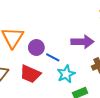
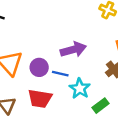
purple arrow: (82, 42) -> (73, 50), moved

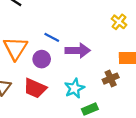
blue line: (60, 74) -> (52, 37), moved

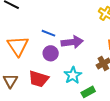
purple circle: (42, 59) -> (51, 53), moved

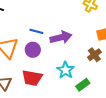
purple circle: (51, 53) -> (33, 50), moved

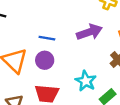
purple arrow: (61, 37) -> (89, 32), moved

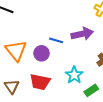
blue line: (47, 38) -> (56, 40), moved

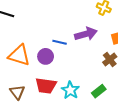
orange triangle: (16, 51) -> (19, 55), turned -30
cyan star: (74, 75) -> (70, 90), moved

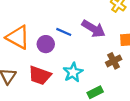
purple arrow: (86, 34) -> (94, 29), turned 35
cyan star: (70, 90) -> (73, 72), moved

